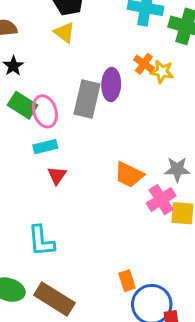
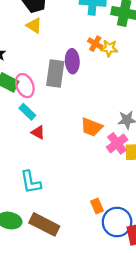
cyan rectangle: (45, 147) -> (27, 112), turned 63
red triangle: (57, 175) -> (38, 132), turned -32

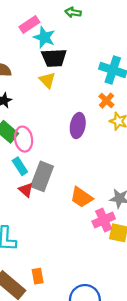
orange cross: (95, 44) -> (106, 101), moved
gray rectangle: (55, 74) -> (42, 176), moved
orange rectangle: (97, 206) -> (38, 276), moved

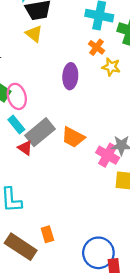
gray rectangle: (42, 176) -> (40, 132), turned 36
orange trapezoid: (82, 197) -> (73, 137), moved
pink cross: (104, 220) -> (108, 155), moved, turned -30

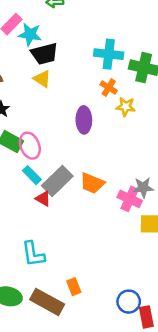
blue circle: (98, 253) -> (129, 302), size x0.7

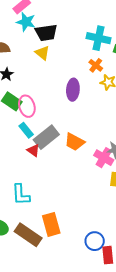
cyan star: (30, 34) -> (26, 22), moved
orange rectangle: (74, 287) -> (51, 224), size x1.6

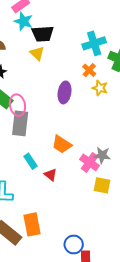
cyan cross: (98, 38) -> (94, 43), turned -35
cyan rectangle: (26, 130) -> (30, 161), moved
gray rectangle: (46, 137) -> (20, 123), moved, turned -50
red triangle: (33, 150) -> (51, 175), moved

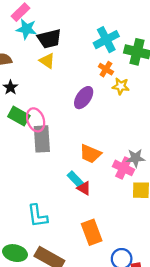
purple ellipse: (64, 92) -> (84, 98), turned 35
cyan rectangle: (30, 161) -> (75, 179), moved
orange rectangle: (32, 224) -> (92, 232), moved

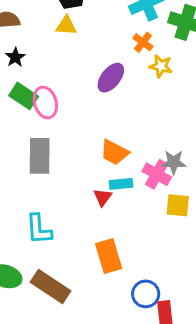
yellow triangle: (47, 61) -> (66, 26), turned -35
gray rectangle: (42, 139) -> (40, 156), moved
cyan rectangle: (75, 179) -> (121, 184), moved, turned -56
red triangle: (84, 188) -> (103, 197), turned 32

